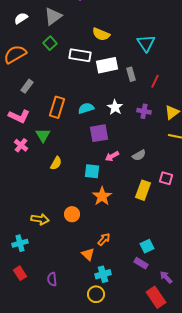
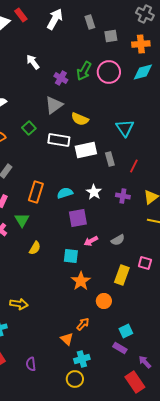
gray triangle: (53, 16) -> (54, 105), moved
orange circle: (72, 214) -> (104, 301), moved

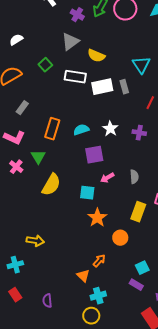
gray rectangle: (110, 159) -> (124, 87), moved
gray semicircle: (118, 240) -> (134, 177), turned -64
yellow semicircle: (35, 248) -> (51, 185), size x1.6

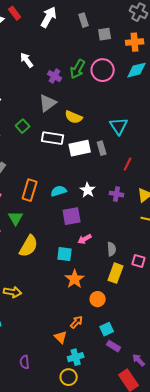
gray semicircle: (134, 177) -> (112, 249), moved
yellow arrow: (35, 241) -> (13, 292), moved
cyan square: (142, 268) -> (107, 329), moved

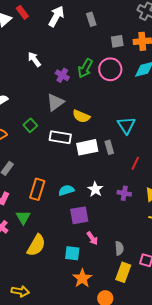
gray square: (105, 34) -> (117, 41), moved
pink arrow: (85, 239) -> (92, 238), turned -96

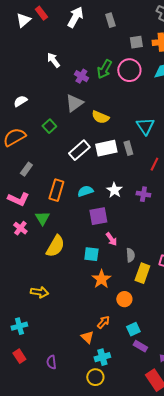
white rectangle: (60, 137) -> (79, 150), moved, turned -50
gray semicircle: (119, 248) -> (130, 255), moved

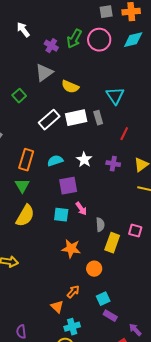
green triangle: (42, 218) -> (22, 186), moved
cyan square: (91, 254) -> (61, 215), moved
orange star: (101, 279) -> (71, 249), turned -30

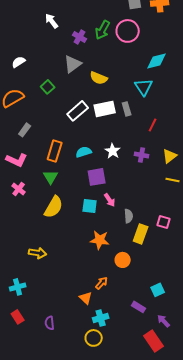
cyan diamond: (133, 40) -> (157, 61), moved
cyan square: (103, 299) -> (158, 290), moved

